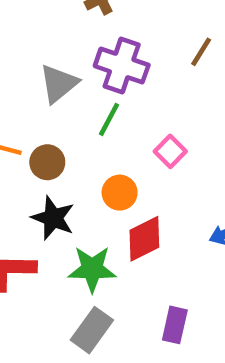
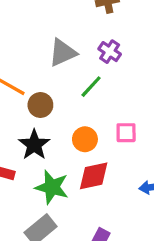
purple cross: (122, 66) -> (110, 52), size x0.6
pink square: (170, 151) -> (126, 133), moved, turned 30

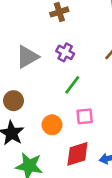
green line: (91, 87) -> (72, 85), moved
red diamond: (94, 176) -> (77, 154), moved

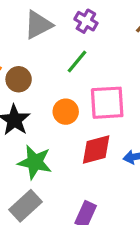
green line: (72, 85) -> (77, 62), moved
pink square: (85, 116) -> (107, 103), size x1.6

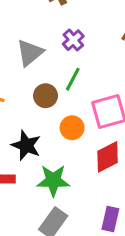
purple cross: (86, 21) -> (73, 40), turned 30
brown circle: (19, 79) -> (46, 96), moved

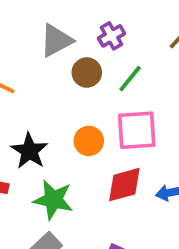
green line: (73, 79) -> (130, 79), moved
brown circle: (46, 96) -> (87, 72), moved

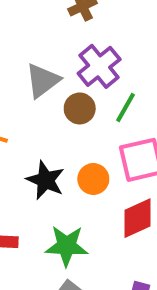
purple cross: (112, 36) -> (99, 66), size x1.5
black star: (29, 151) -> (45, 180), moved

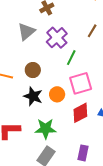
gray triangle: (43, 81) -> (26, 32), moved
brown circle: (80, 108) -> (33, 70), moved

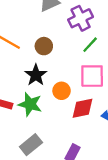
orange circle: (57, 94) -> (62, 91), moved
green star: (46, 129) -> (30, 104), moved

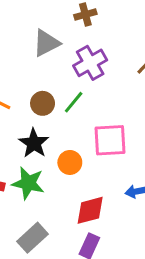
green line: (90, 45) -> (74, 102), moved
red diamond: (82, 108) -> (90, 210), moved

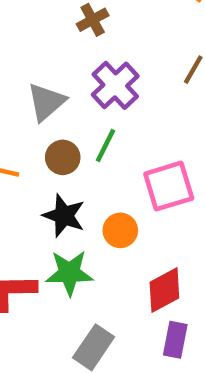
gray triangle: (46, 43) -> (46, 102), moved

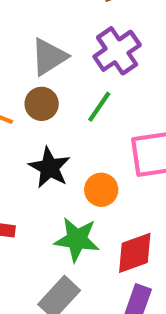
brown circle: (63, 157) -> (42, 104), moved
green star: (69, 273) -> (77, 239), moved

